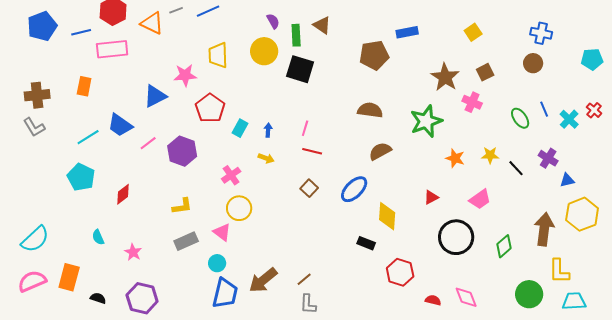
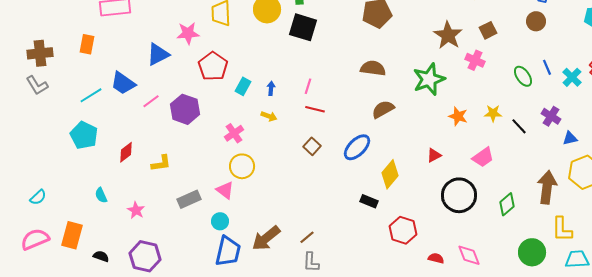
yellow L-shape: (182, 206) -> (161, 163), moved
yellow diamond: (387, 216) -> (390, 174), turned 36
cyan semicircle: (35, 239) -> (38, 197), size x0.6

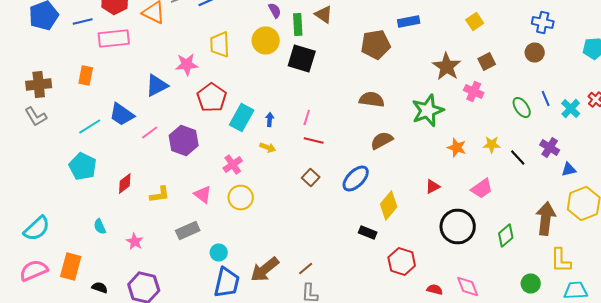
cyan rectangle: (243, 86) -> (242, 118), size x1.5
pink triangle: (225, 190) -> (203, 194), moved
cyan semicircle: (38, 197) -> (37, 228), size x1.6
green circle: (532, 252) -> (531, 284), size x0.7

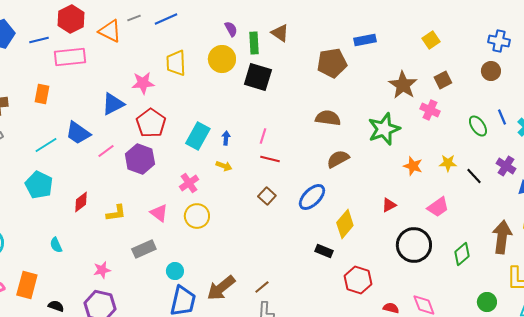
red pentagon: (212, 98) -> (151, 123), moved
pink star: (135, 242) -> (102, 270), moved, turned 30

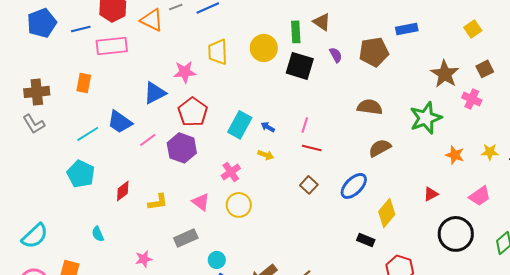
purple semicircle: (231, 29) -> (336, 55), moved
blue arrow: (226, 138) -> (268, 127), turned -64

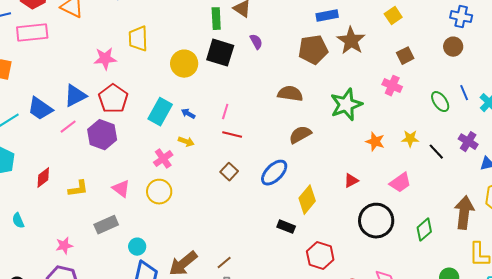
yellow circle: (264, 48) -> (184, 64), moved
brown pentagon: (374, 52) -> (313, 50), moved
brown star: (445, 74) -> (351, 41), moved
blue triangle: (155, 93) -> (75, 96), moved
pink cross: (231, 172) -> (163, 159), moved

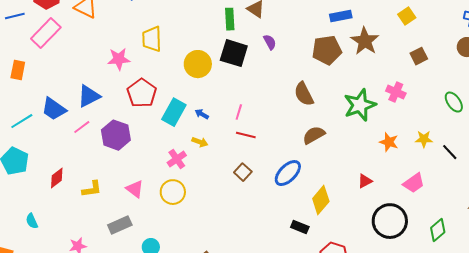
pink rectangle: (32, 33) -> (46, 33), turned -40
pink cross: (392, 86) -> (396, 92), moved
brown semicircle: (290, 94) -> (304, 94), turned -125
red pentagon: (113, 99) -> (142, 93), moved

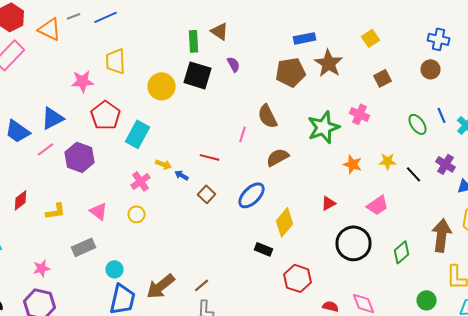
pink line: (239, 112) -> (242, 134), moved
blue arrow: (202, 114) -> (182, 175), moved
yellow circle: (173, 192) -> (136, 214), size x0.7

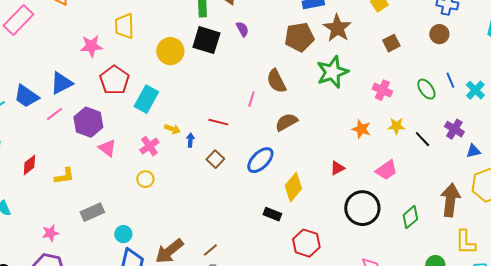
pink cross: (360, 114) -> (382, 90), moved
green star: (324, 127) -> (332, 72), moved
blue arrow: (182, 175) -> (190, 140), turned 64
pink triangle: (98, 211) -> (107, 148), moved

